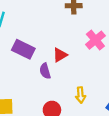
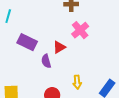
pink cross: (95, 40) -> (80, 30), moved

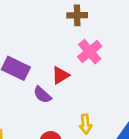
purple semicircle: (46, 61) -> (42, 95), turned -32

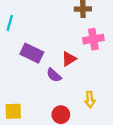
pink cross: (90, 52) -> (93, 39), turned 30

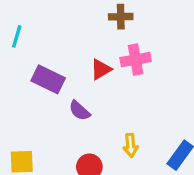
red triangle: (69, 59) -> (101, 69), moved

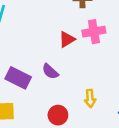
purple rectangle: (48, 79) -> (18, 78), moved

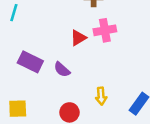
purple rectangle: (18, 78) -> (30, 62), moved

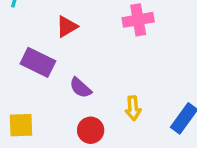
red triangle: (78, 38) -> (67, 27), moved
purple semicircle: (62, 69) -> (80, 88), moved

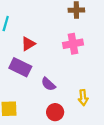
pink cross: (138, 20) -> (73, 44), moved
red triangle: (67, 27) -> (28, 44), moved

